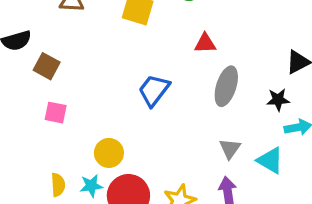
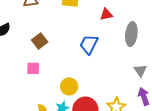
red triangle: (205, 43) -> (106, 14), moved
brown square: (47, 66) -> (40, 41), moved, turned 35

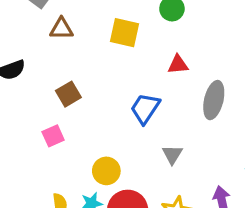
pink square: (33, 68) -> (53, 136), turned -32
gray triangle: (140, 71) -> (172, 154), moved

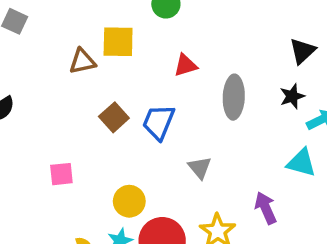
brown triangle: (61, 29) -> (82, 61), moved
brown square: (68, 94) -> (114, 117), moved
pink square: (53, 136) -> (61, 174), turned 30

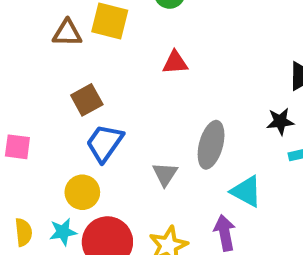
gray ellipse: (234, 97) -> (211, 145), moved
blue trapezoid: (159, 122) -> (105, 143), moved
cyan triangle: (301, 163) -> (246, 191), moved

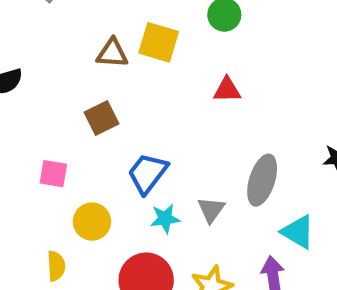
brown square: (87, 100) -> (101, 118), moved
yellow circle: (82, 192) -> (92, 222), moved
cyan star: (63, 232) -> (165, 218), moved

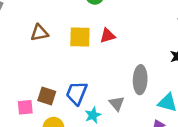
yellow square: (159, 42) -> (80, 37), moved
brown square: (101, 118) -> (47, 96), moved, turned -30

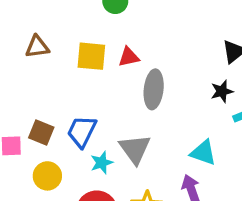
gray ellipse: (140, 80) -> (154, 89), moved
gray triangle: (117, 103) -> (135, 149), size x1.5

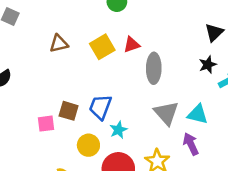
yellow square: (91, 56) -> (102, 47), turned -30
gray triangle: (135, 149) -> (166, 113), moved
yellow circle: (47, 176) -> (88, 145), moved

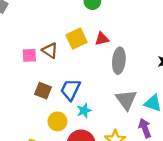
brown triangle: (59, 44) -> (50, 50), moved, turned 42
pink square: (46, 124) -> (29, 55), moved

